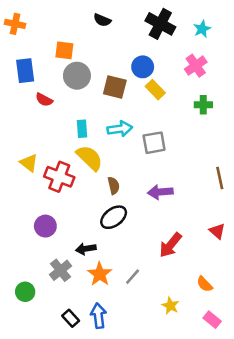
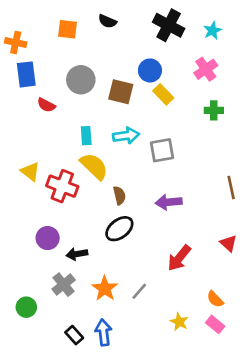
orange cross: (15, 24) -> (16, 43), moved
orange square: (64, 50) -> (68, 29), moved
black arrow: (86, 249) -> (77, 254), moved
pink rectangle: (212, 320) -> (215, 324), moved

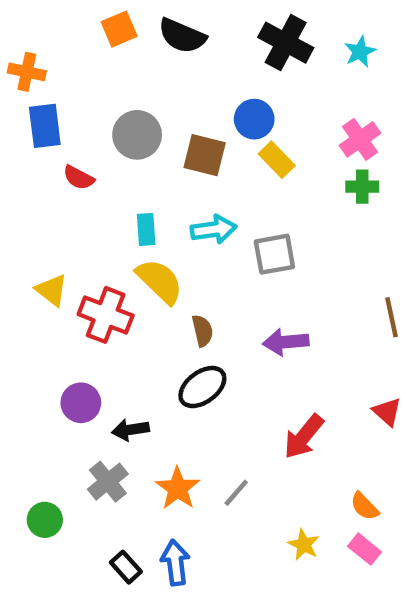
black semicircle: (107, 21) -> (182, 36), size x1.5
orange square: (68, 29) -> (119, 29), moved, turned -30
pink cross: (206, 69) -> (360, 139), moved

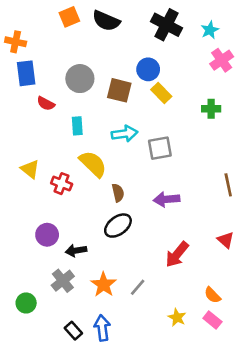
pink cross: (360, 139) -> (222, 60), moved
cyan rectangle: (146, 229) -> (77, 126), moved
red cross: (106, 315) -> (62, 184), size x0.7

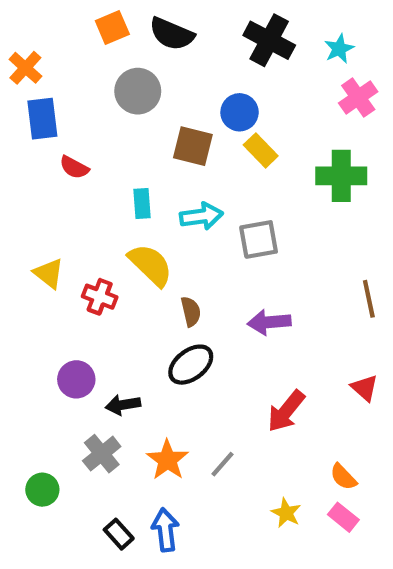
orange cross: (16, 42) -> (25, 68), turned 30
gray circle: (80, 79) -> (138, 91), moved
green cross: (211, 109) -> (341, 176), size x1.6
cyan rectangle: (77, 126) -> (142, 203), moved

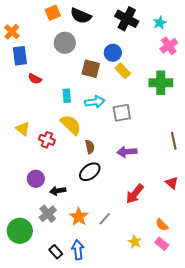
green circle: (42, 490) -> (20, 231), size x1.6

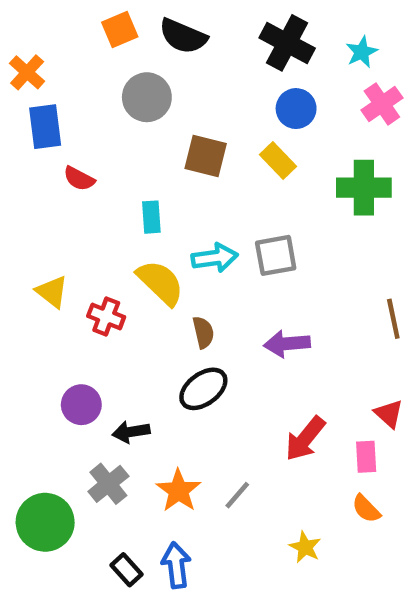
blue circle: (113, 53) -> (296, 109), moved
cyan arrow: (95, 102) -> (215, 258), moved
pink rectangle: (162, 244) -> (366, 457), moved, turned 48

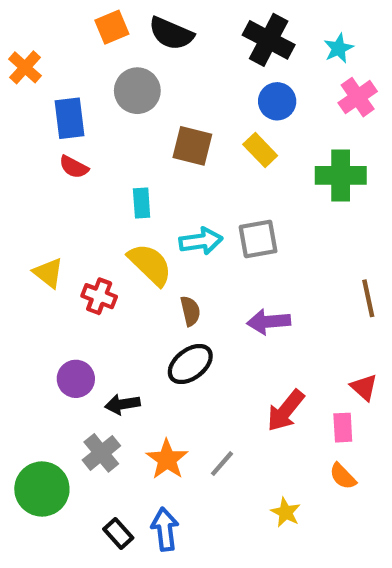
blue rectangle: (45, 127) -> (69, 118), moved

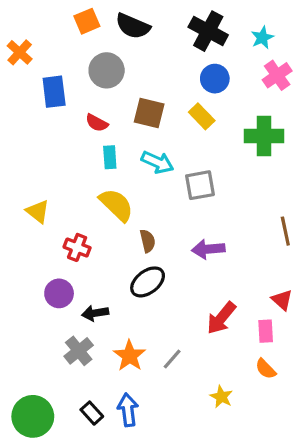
red semicircle: (74, 167) -> (97, 123), moved
cyan arrow: (201, 241) -> (157, 162), moved, turned 32
red cross: (99, 296) -> (77, 247), moved
green circle: (42, 489) -> (33, 416), moved

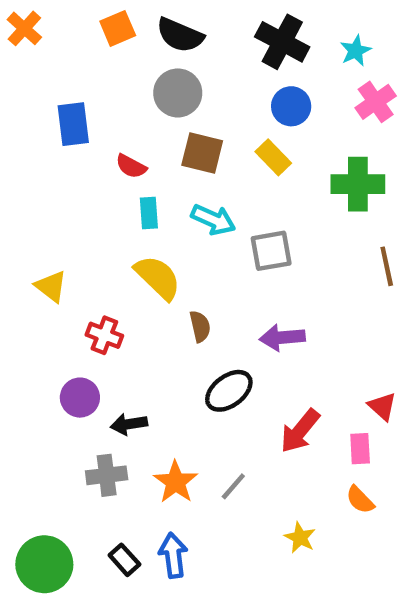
orange cross: (20, 52) -> (24, 28), moved
gray circle: (107, 70) -> (178, 93), moved
brown line: (285, 231) -> (387, 266), moved
black ellipse: (148, 282) -> (229, 391), moved
gray cross: (79, 351) -> (107, 475), turned 32

